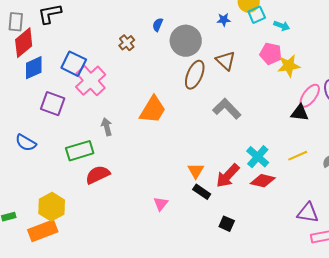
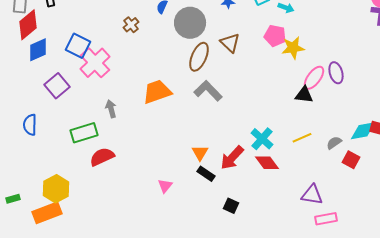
purple square: (53, 104) -> (57, 86), turned 30
gray L-shape: (227, 109) -> (208, 91), moved
orange trapezoid: (153, 110) -> (157, 92), turned -140
blue semicircle: (26, 143) -> (30, 125), turned 60
red diamond: (263, 181) -> (267, 163), turned 40

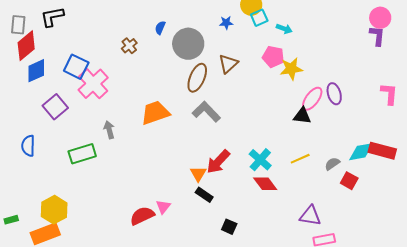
brown triangle: (230, 43) -> (228, 64), turned 35
red semicircle: (102, 157) -> (142, 216), moved
red arrow: (232, 158) -> (218, 162), moved

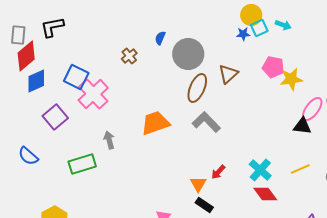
blue star: (226, 23) -> (243, 34), moved
cyan arrow: (284, 29) -> (283, 25), moved
blue semicircle: (28, 146) -> (28, 156), turned -50
red arrow: (218, 162) -> (218, 172), size x0.6

